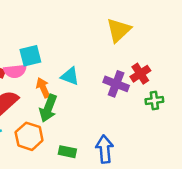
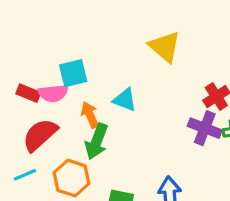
yellow triangle: (119, 30) -> (165, 47), moved, turned -36
purple cross: (116, 84) -> (205, 128), moved

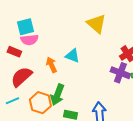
cyan square: (73, 73) -> (25, 27), moved
pink semicircle: (53, 93) -> (29, 40), moved
green arrow: (97, 141) -> (57, 95), moved

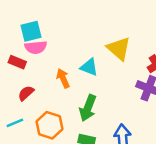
yellow triangle: (96, 24) -> (119, 49), moved
red semicircle: (21, 77) -> (26, 93), size x0.6
green arrow: (57, 95) -> (88, 108), moved

